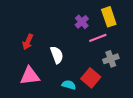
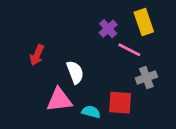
pink line: (98, 38) -> (129, 50), turned 48
pink triangle: (30, 76) -> (59, 100), moved
red square: (91, 78) -> (120, 103), turned -36

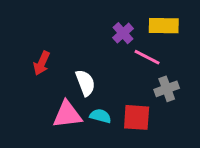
yellow rectangle: (144, 22) -> (164, 26), turned -70
cyan semicircle: (91, 112) -> (100, 116), moved

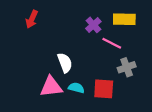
red arrow: (42, 63) -> (32, 19), moved

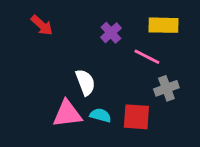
red arrow: (32, 19) -> (42, 25), turned -72
purple cross: (93, 25) -> (111, 33), moved

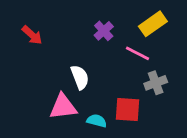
red arrow: (42, 25) -> (32, 35), moved
yellow rectangle: (163, 25) -> (153, 24), turned -36
cyan semicircle: (100, 115) -> (97, 121), moved

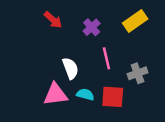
red arrow: (32, 35) -> (53, 20), moved
pink line: (137, 53) -> (106, 58), moved, turned 50
cyan semicircle: (97, 121) -> (85, 94), moved

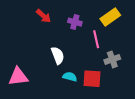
purple cross: (92, 27) -> (75, 22), turned -32
pink line: (106, 58) -> (96, 39), moved
pink triangle: (55, 94) -> (18, 77), moved

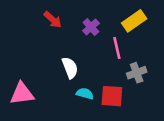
purple cross: (75, 22) -> (91, 27), turned 32

